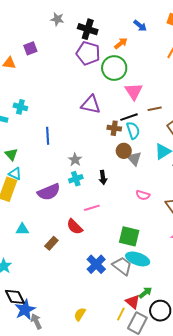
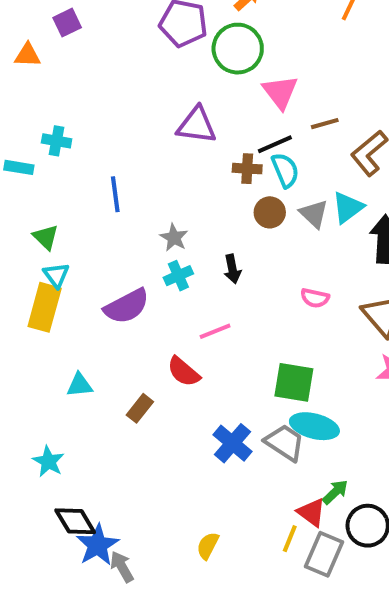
gray triangle: (134, 159) -> (314, 214), moved
cyan triangle: (15, 174) -> (56, 275), turned 32

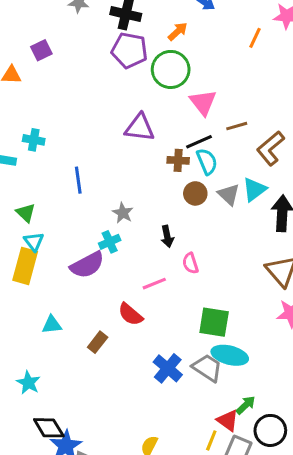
cyan cross: (178, 276) -> (110, 242), moved
pink semicircle: (315, 298) -> (190, 263), moved, turned 60

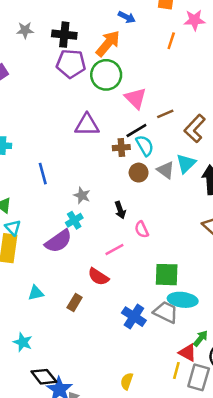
orange arrow: (178, 31) -> (108, 43), size x1.6

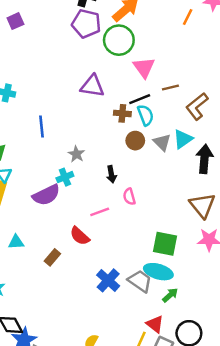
green square: (167, 275) -> (165, 244), moved
green arrow: (201, 338) -> (170, 295), moved

